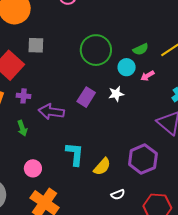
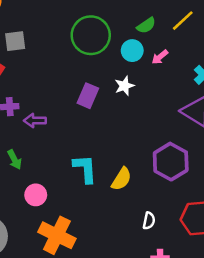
purple arrow: (51, 112) -> (35, 121), moved, size x0.7
green arrow: (22, 128) -> (14, 160), moved
white semicircle: (118, 194) -> (149, 221), moved, turned -48

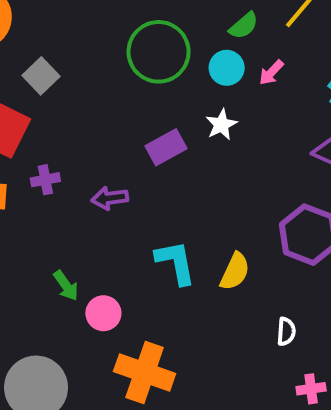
gray square: (15, 41) -> (41, 76), turned -30
purple rectangle: (88, 96) -> (166, 147), turned 45
purple arrow: (35, 121) -> (110, 198), moved
green arrow: (14, 160) -> (66, 286), moved

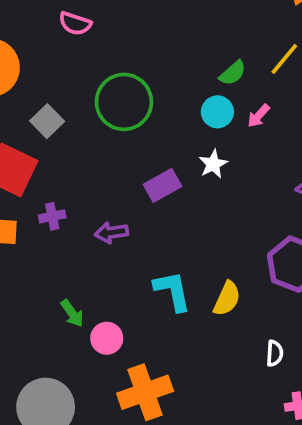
green circle: (159, 52) -> (124, 102), moved
orange cross: (145, 373) -> (145, 392), turned -38

